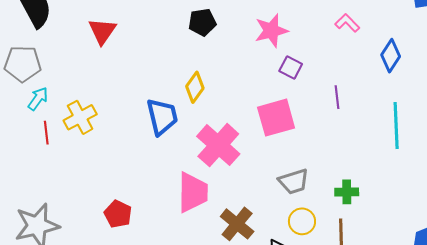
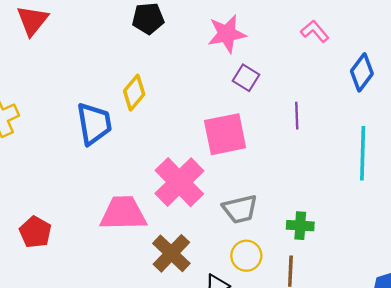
pink cross: (218, 145) -> (179, 182), moved
pink trapezoid: (193, 192) -> (123, 213), turned -96

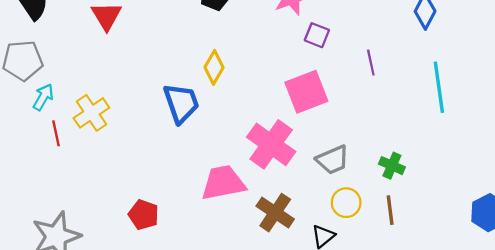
green cross: (300, 226) -> (392, 166), turned 30

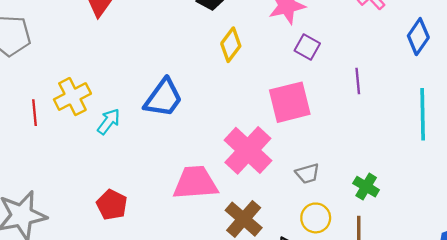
yellow diamond: (214, 67) -> (231, 45), moved
cyan arrow: (43, 97) -> (109, 122), moved
blue trapezoid: (181, 103) -> (163, 98), turned 48
gray trapezoid: (333, 160) -> (307, 173), size x0.7

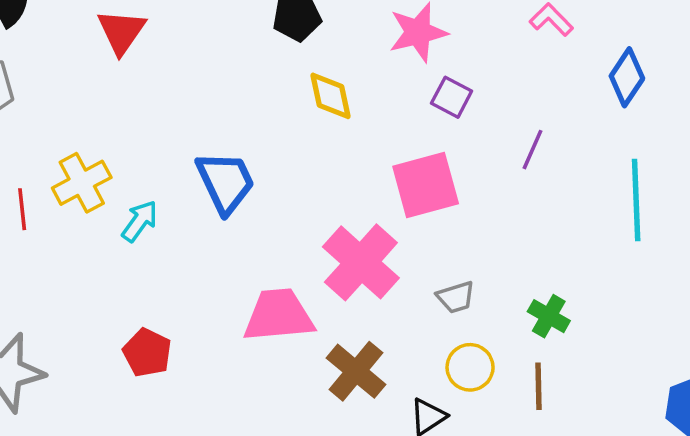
yellow diamond: (231, 45) -> (330, 96), turned -48
purple line: (358, 81) -> (532, 150), turned 30
blue trapezoid: (163, 98) -> (226, 182), turned -60

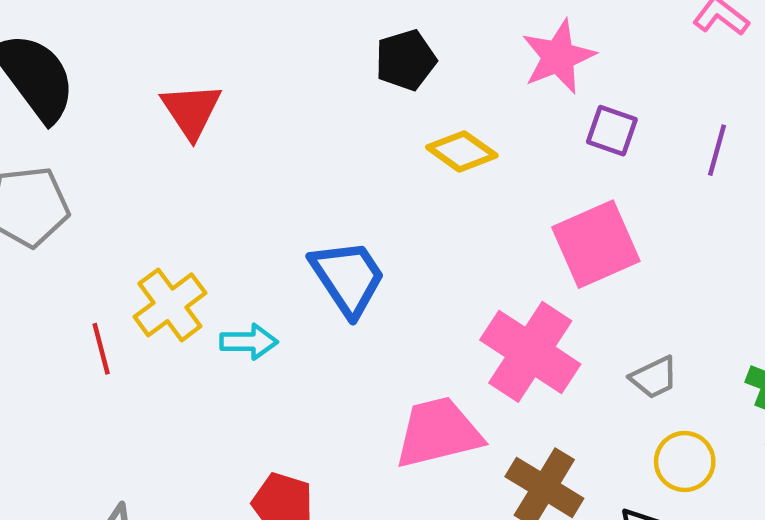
yellow diamond: (330, 96) -> (462, 151), turned -34
purple line: (532, 150) -> (717, 150), moved
cyan arrow: (140, 221) -> (249, 342), turned 63

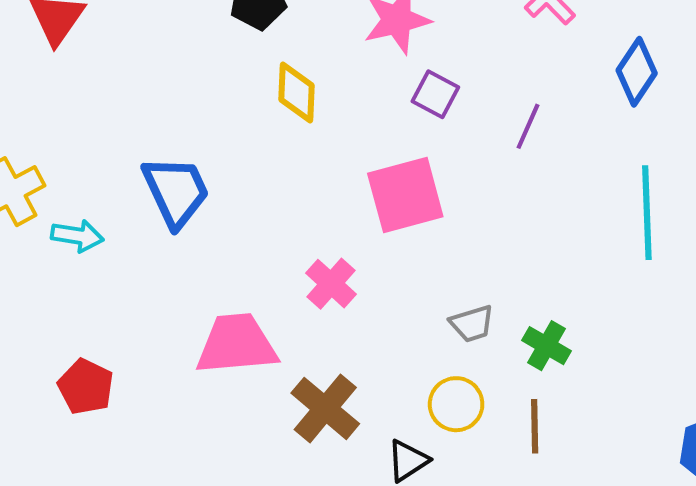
yellow diamond: (462, 151) -> (296, 92), turned 48
pink cross: (530, 352) -> (331, 284), size x0.6
gray trapezoid: (654, 377) -> (472, 324), moved

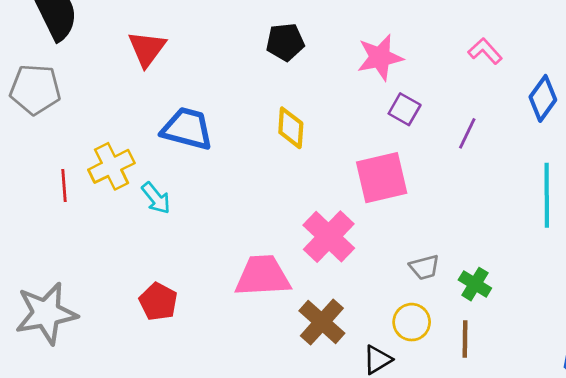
yellow diamond: (296, 92) -> (291, 128), moved
blue trapezoid: (176, 191) -> (187, 129), moved, turned -52
cyan arrow: (77, 236) -> (156, 198), turned 40
pink cross: (331, 284) -> (329, 237), size x1.5

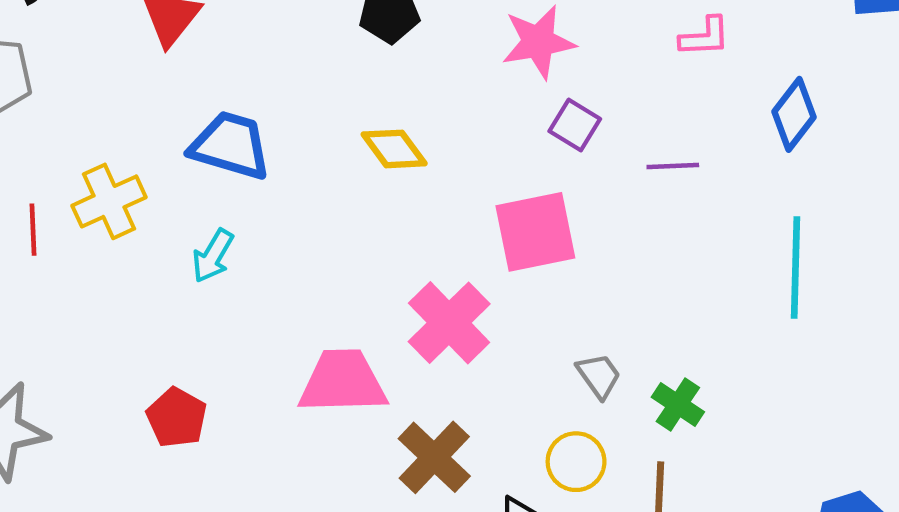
pink L-shape: (485, 51) -> (705, 37), turned 128
yellow diamond: (291, 128) -> (394, 149), turned -42
purple line: (467, 133) -> (673, 166), turned 60
cyan arrow: (156, 198) -> (213, 256), moved, turned 68
gray trapezoid: (424, 267) -> (599, 376), turned -112

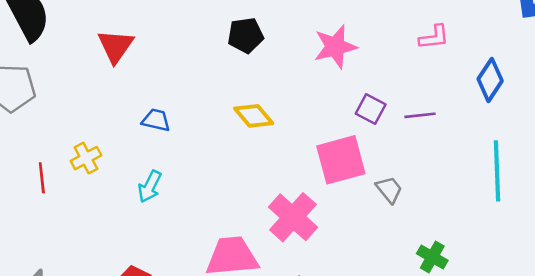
purple square: (575, 125) -> (371, 109), moved
blue trapezoid: (230, 145) -> (156, 120), size x0.6
yellow cross: (109, 201) -> (86, 158), size x0.7
gray trapezoid: (599, 376) -> (389, 190), moved

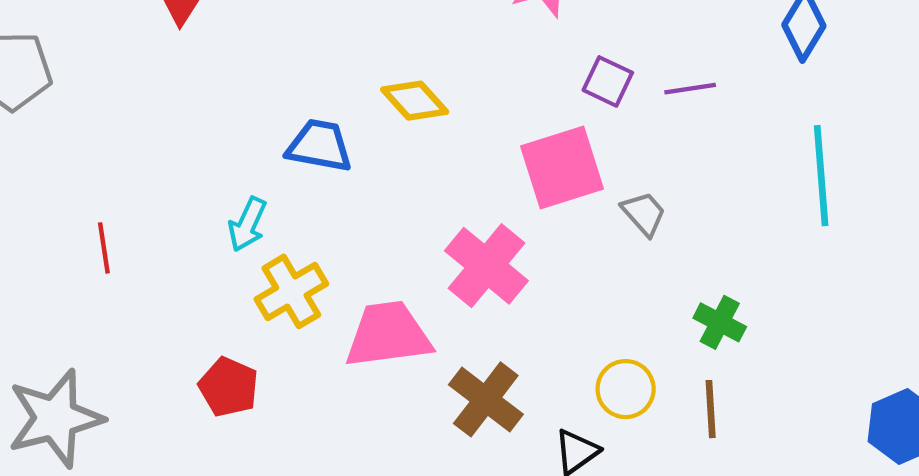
blue trapezoid: (156, 120) -> (319, 146), moved, size x1.4
yellow cross: (86, 158) -> (291, 291), moved, size x1.4
red line: (42, 178) -> (104, 248), moved

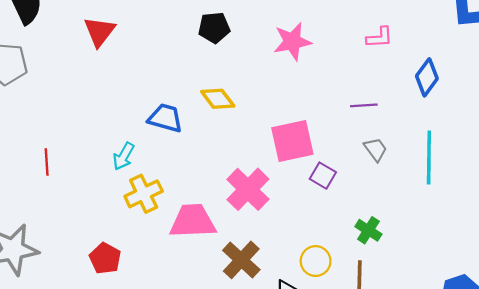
purple square: (608, 81) -> (323, 176), moved
gray trapezoid: (644, 214) -> (376, 149), moved
red pentagon: (229, 387) -> (105, 258), moved

